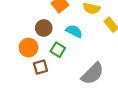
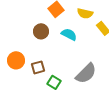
orange circle: (28, 48) -> (16, 60), moved
green square: (58, 50) -> (54, 82), moved

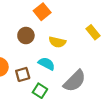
yellow semicircle: (85, 13) -> (57, 42), moved
cyan semicircle: (69, 34) -> (46, 64), moved

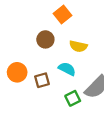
green square: (40, 91) -> (73, 98), moved, turned 32

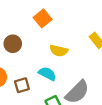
brown circle: (45, 39) -> (13, 44), moved

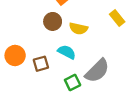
brown circle: (13, 44) -> (53, 21), moved

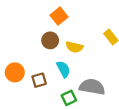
cyan semicircle: (67, 52) -> (63, 69), turned 35
gray semicircle: (97, 71) -> (92, 87), turned -125

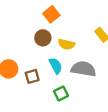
gray semicircle: (92, 87) -> (84, 69), moved

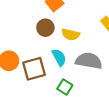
brown square: (32, 76) -> (34, 69), size x1.5
green square: (61, 94) -> (65, 87), turned -32

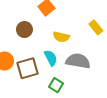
brown circle: (45, 28) -> (24, 29), moved

